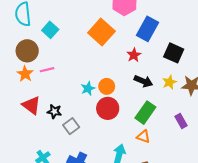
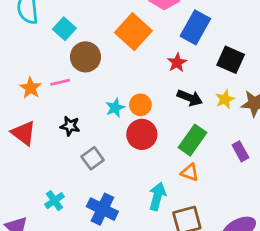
brown circle: (27, 51) -> (85, 57), moved
red triangle: (31, 105) -> (24, 133), moved
black star: (54, 112) -> (70, 126), moved

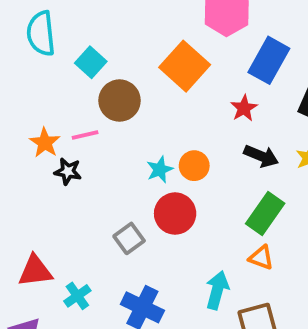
black star: (70, 126) -> (68, 171), moved
red triangle: (24, 133) -> (35, 271), moved, turned -44
red circle: (142, 134) -> (175, 214), moved

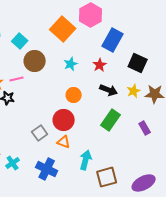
orange square: (185, 66) -> (63, 29), moved
cyan star: (160, 169) -> (71, 64), moved
orange triangle: (261, 258) -> (64, 142), moved

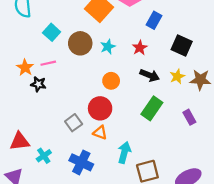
blue rectangle: (113, 40) -> (154, 20), size x0.7
cyan square: (20, 41) -> (52, 32), moved
brown circle: (35, 61) -> (80, 43), moved

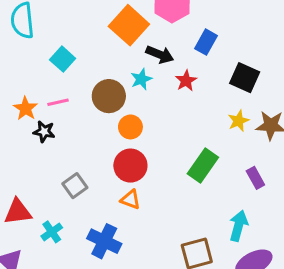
brown circle: (80, 43) -> (109, 96), moved
black arrow: (150, 75) -> (160, 54), moved
orange circle: (111, 81) -> (130, 127), moved
gray square: (74, 123) -> (75, 186), moved
cyan arrow: (124, 152) -> (238, 226), moved

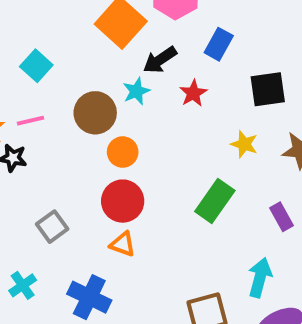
black arrow: (160, 54) -> (160, 60), turned 124
black square: (245, 78) -> (268, 89), turned -32
yellow star: (238, 121) -> (244, 144), moved, turned -30

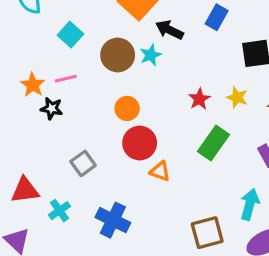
black arrow: (160, 60) -> (169, 30), turned 60
red star: (193, 93) -> (199, 99), moved
brown circle: (95, 113) -> (118, 55), moved
orange circle: (123, 152) -> (127, 108), moved
orange triangle: (123, 244) -> (160, 171), moved

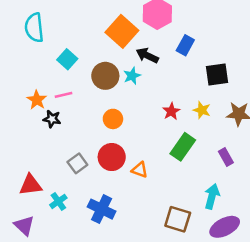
red circle: (140, 143) -> (112, 157), moved
brown square: (207, 233) -> (178, 219), turned 32

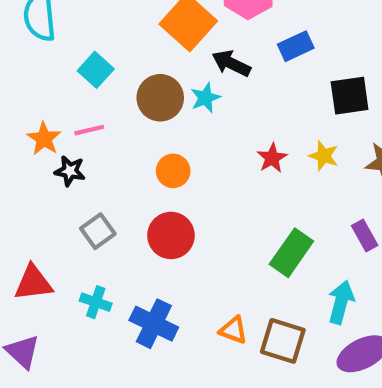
blue rectangle: (185, 45) -> (296, 46), turned 36
green rectangle: (183, 147) -> (291, 253), moved
gray square: (77, 163) -> (98, 231), moved
orange triangle: (140, 170) -> (233, 330), moved
cyan cross: (58, 201) -> (96, 302), moved, turned -36

